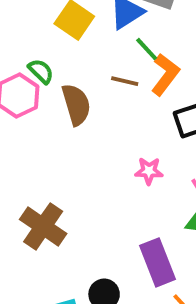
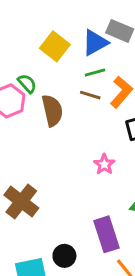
green line: (147, 49) -> (95, 72), moved, turned -66
pink star: (149, 171) -> (104, 164), turned 30

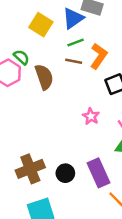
brown cross: (21, 202) -> (30, 169), moved, turned 36
black circle: (64, 256) -> (65, 173), moved

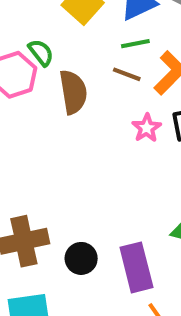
pink star: (91, 116) -> (147, 128), moved

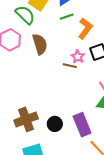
green semicircle: (41, 53) -> (25, 15), moved, size x1.5
brown line: (127, 74) -> (70, 66), moved

